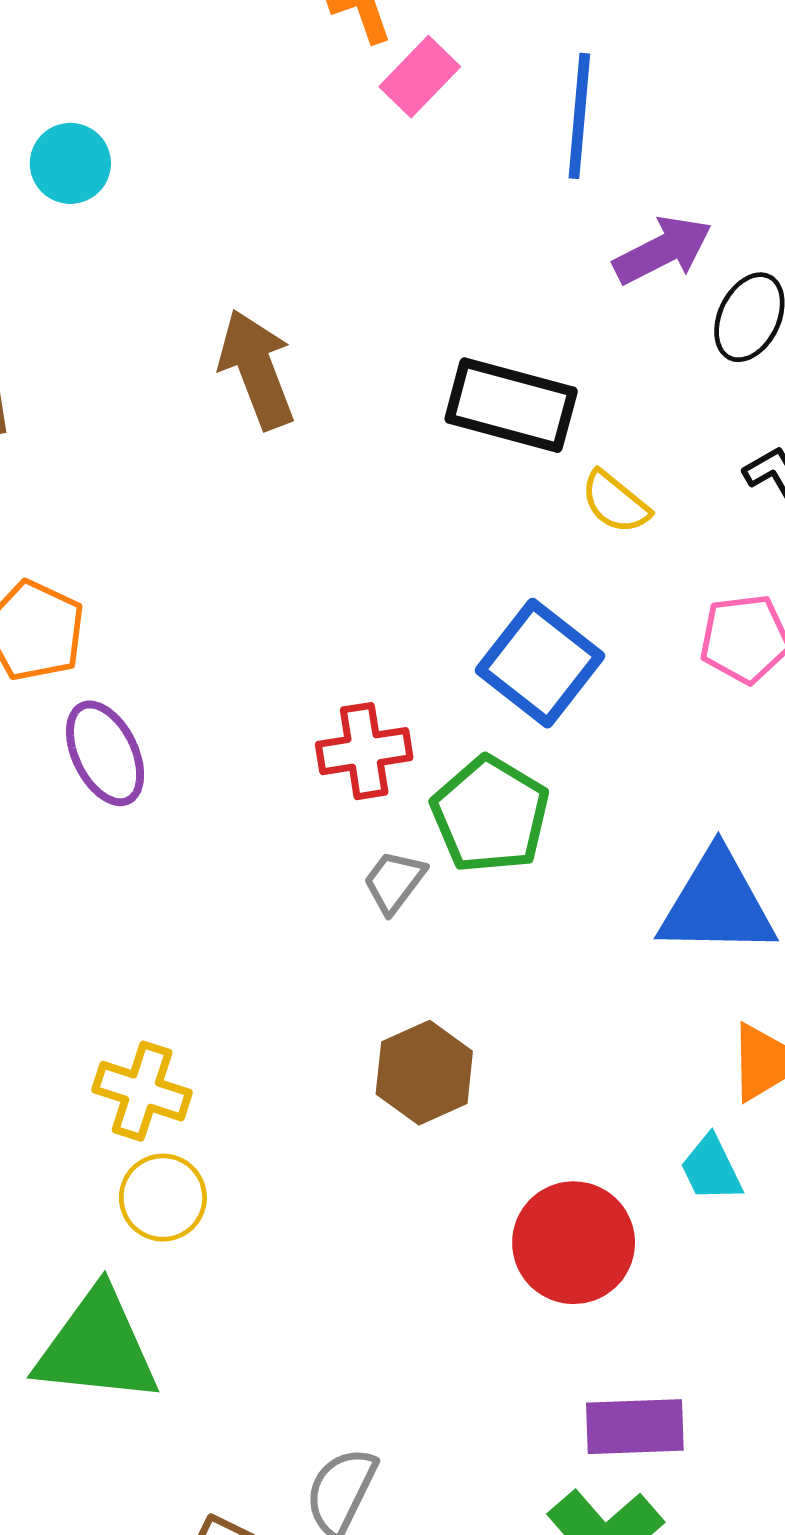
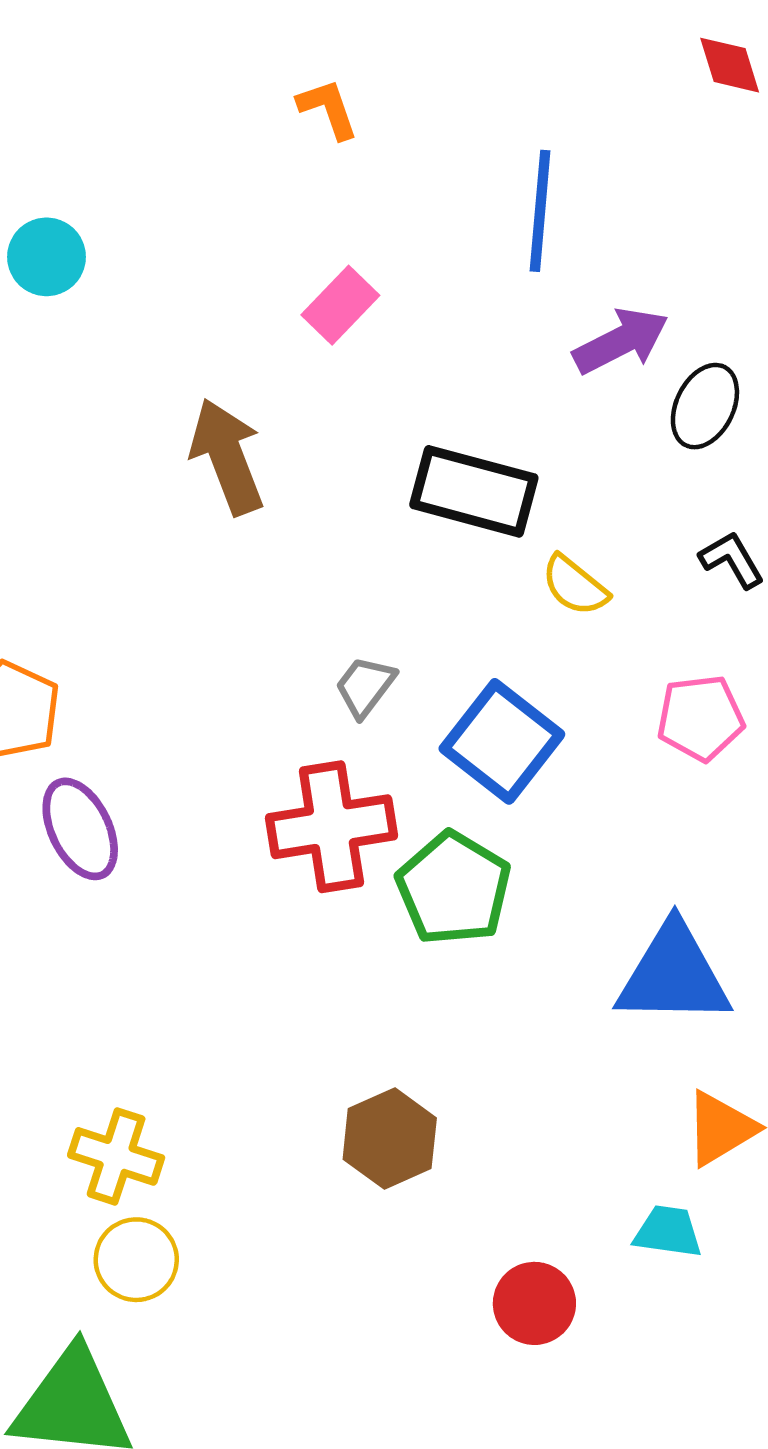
pink rectangle: (420, 77) -> (340, 305), moved
red cross: (364, 751) -> (331, 827), size x1.4
gray trapezoid: (394, 882) -> (365, 686), moved
cyan trapezoid: (711, 1169) -> (668, 1232), turned 124
red circle: (574, 1243) -> (534, 1303), size x0.7

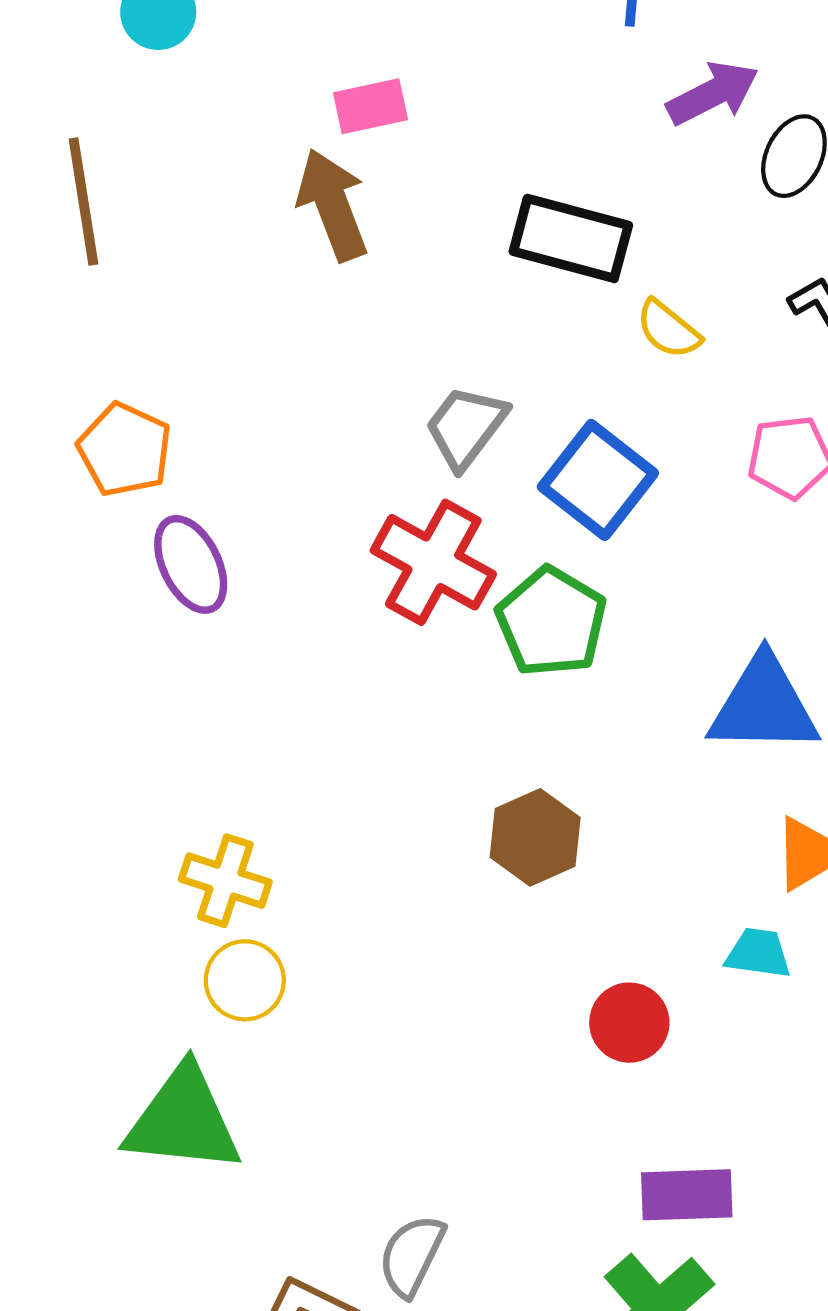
pink rectangle: (340, 305) -> (370, 106), moved, turned 34
gray trapezoid: (365, 686) -> (466, 427), size x1.4
red cross: (331, 827) -> (433, 562), turned 38
brown hexagon: (390, 1139) -> (535, 837), moved

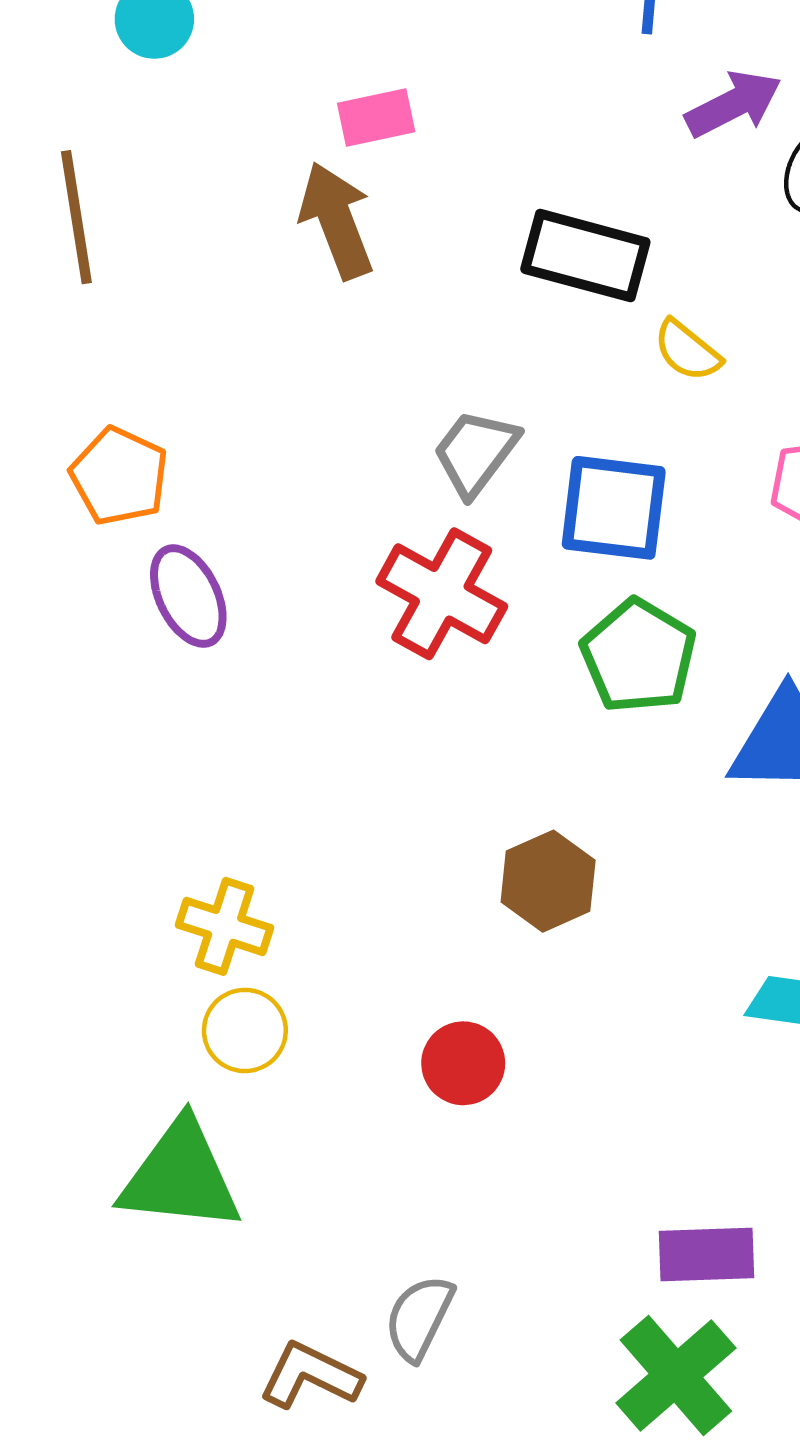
blue square: (598, 480) -> (614, 508), turned -31
green pentagon: (551, 622) -> (639, 656), moved
red circle: (629, 1023) -> (463, 1063), moved

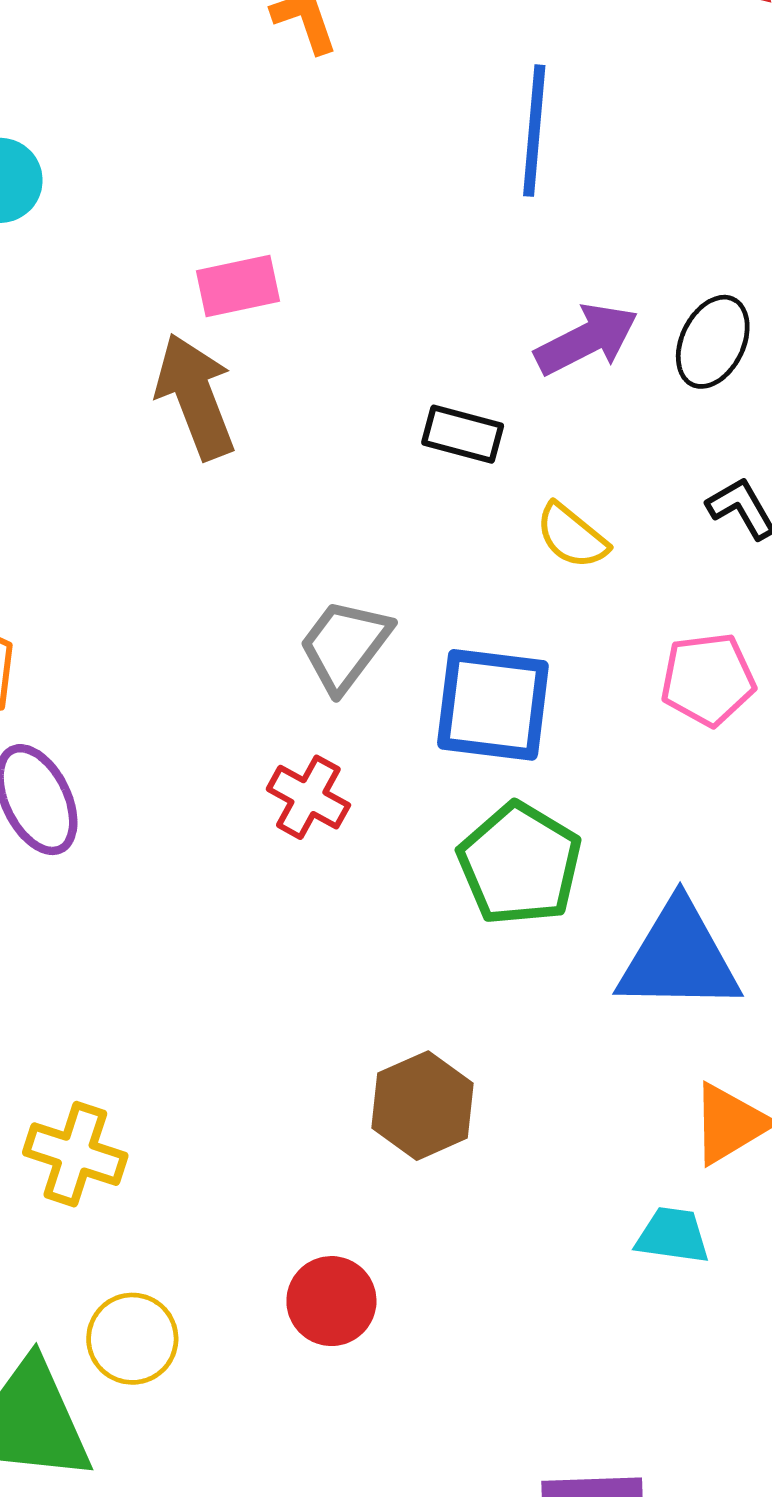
purple arrow: (734, 104) -> (586, 339), moved
black rectangle: (585, 256) -> (463, 434), size x0.6
red cross: (442, 594) -> (308, 797), size x0.6
yellow circle: (245, 1030) -> (132, 1339), moved

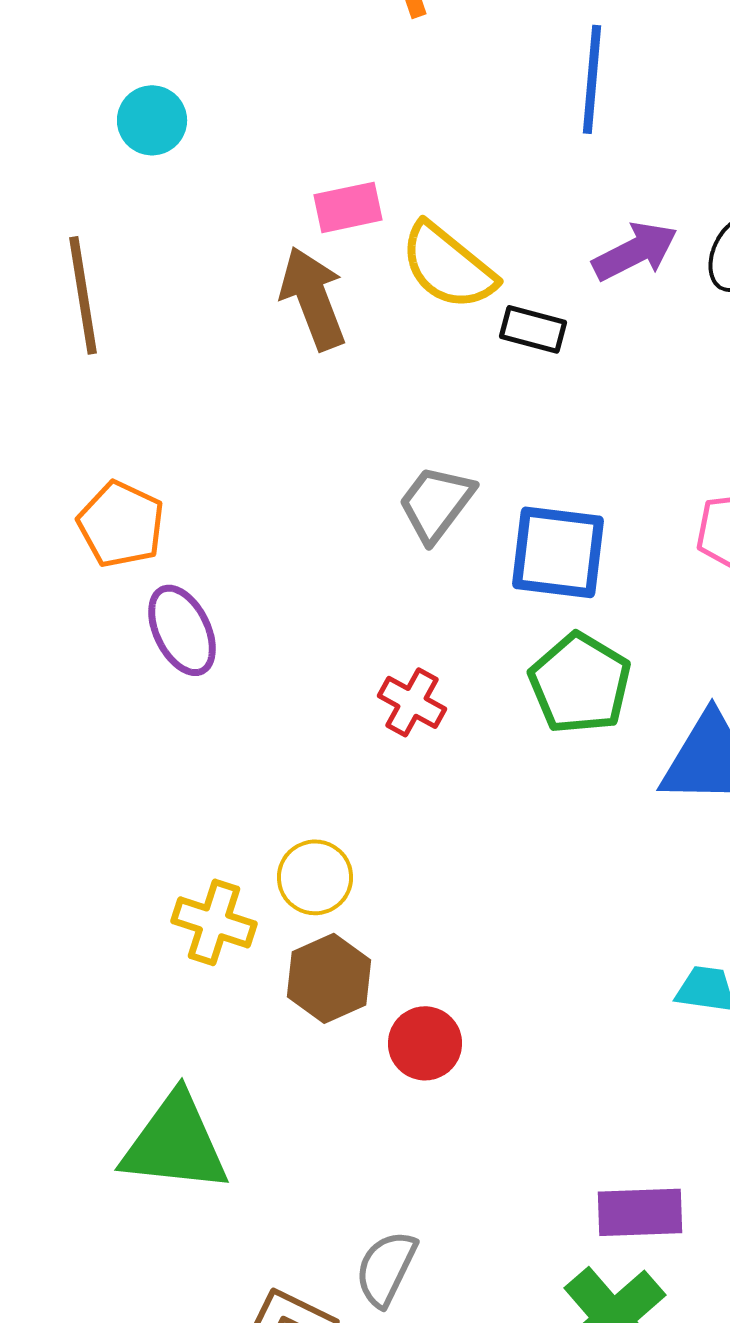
yellow semicircle: (572, 536) -> (448, 266), moved, size x1.6
red cross: (308, 797) -> (412, 702), moved
brown hexagon: (423, 1106) -> (329, 978), moved
yellow circle: (132, 1339) -> (315, 877), moved

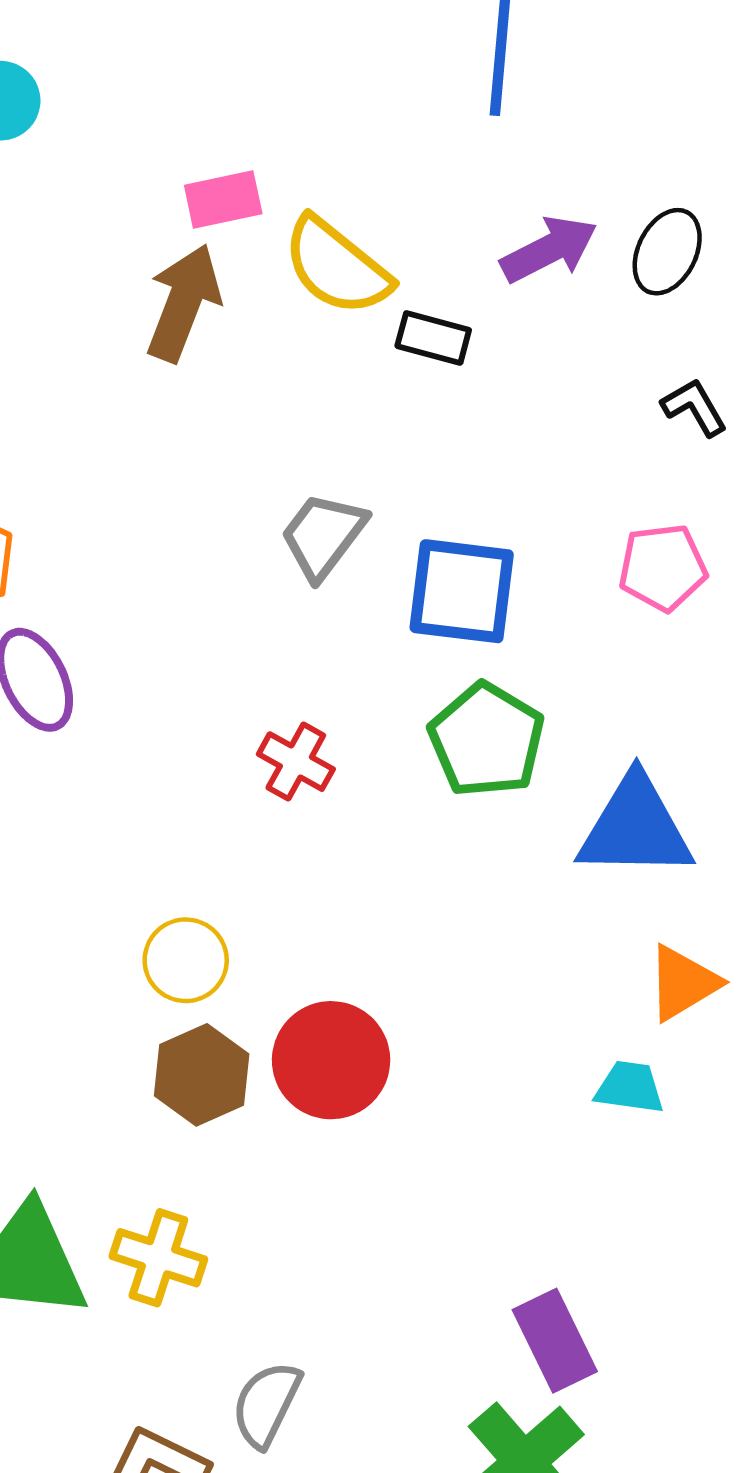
brown arrow: (313, 298) -> (183, 303), turned 42
yellow cross: (214, 922) -> (158, 1258), moved
red circle: (425, 1043) -> (331, 1060), moved, size x1.4
purple rectangle: (640, 1212) -> (555, 1341), turned 66

